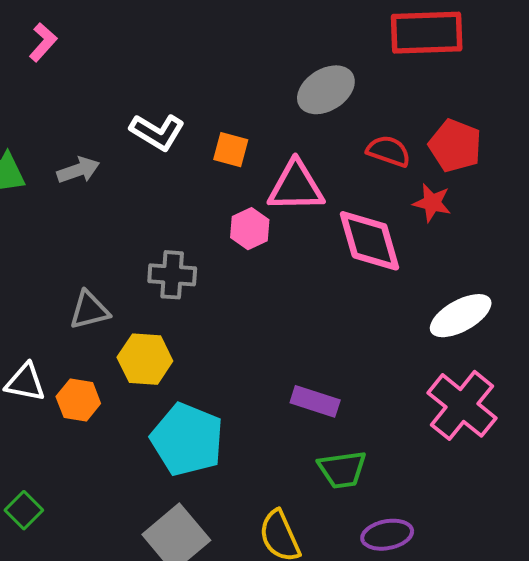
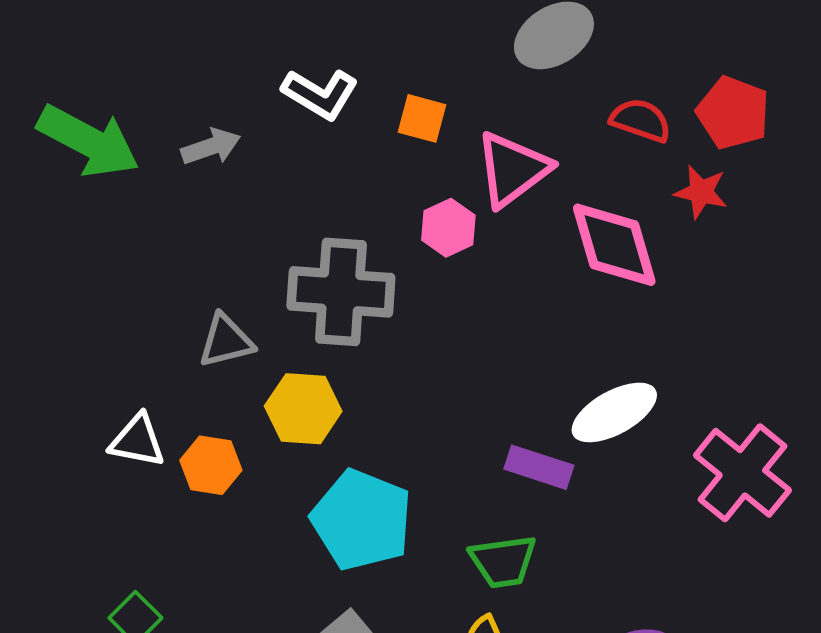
pink triangle: (296, 186) -> (512, 169), turned -36
gray cross: (172, 275) -> (341, 292), size x1.6
white ellipse: (461, 316) -> (614, 412), moved
green trapezoid: (342, 469) -> (503, 561), moved

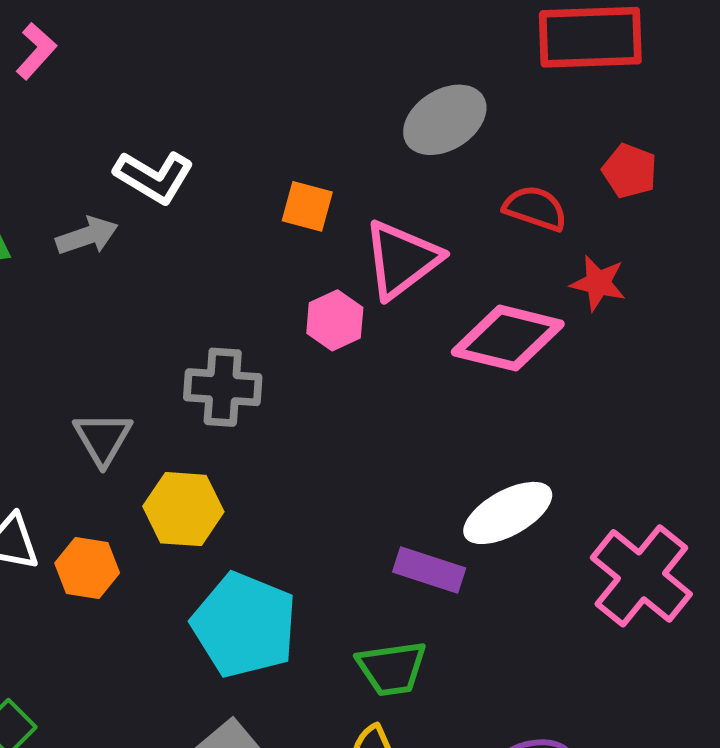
white L-shape: (320, 94) -> (154, 177), moved
red pentagon: (733, 113) -> (630, 171), moved, size x0.7
pink diamond: (614, 245) -> (508, 338), turned -60
gray cross: (341, 292) -> (223, 387), size x0.7
gray triangle: (226, 341) -> (103, 438), turned -46

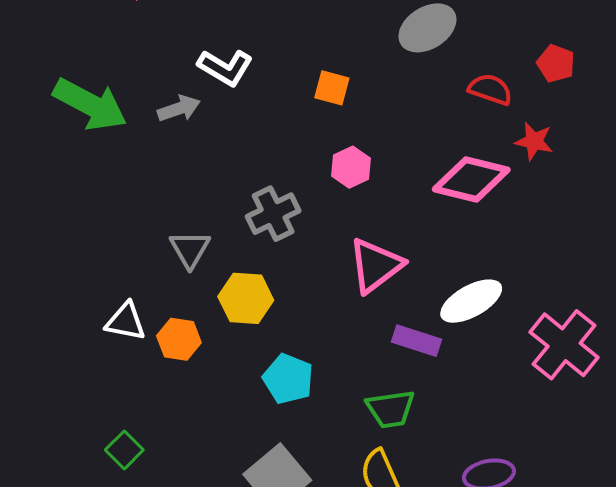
pink triangle: (402, 259) -> (376, 266), moved
gray cross: (223, 387) -> (273, 214), turned -30
cyan pentagon: (244, 625) -> (288, 379), size x0.7

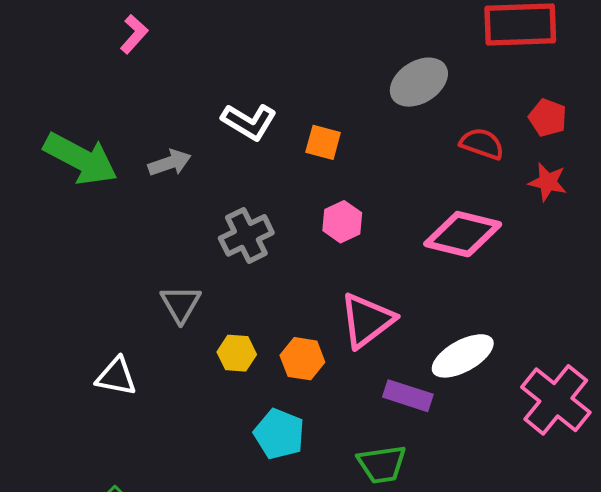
white L-shape: (225, 68) -> (249, 122), moved
red star: (534, 141) -> (548, 182), moved
gray cross: (273, 214) -> (246, 235), moved
yellow hexagon: (246, 298) -> (237, 353), size x0.7
orange hexagon: (179, 339) -> (302, 359), moved

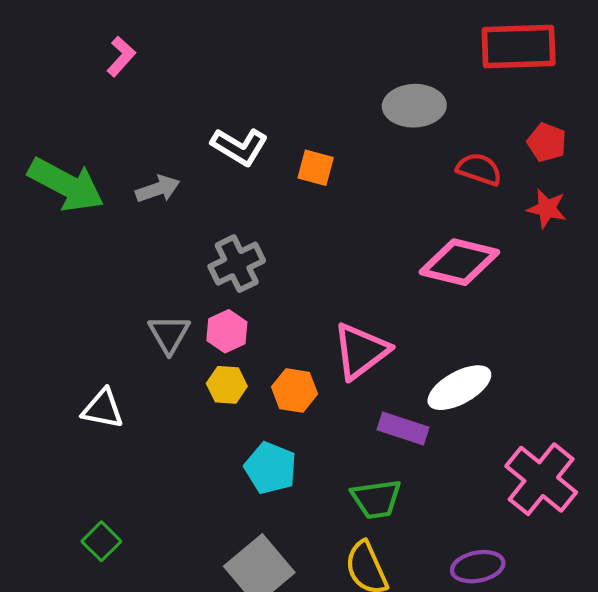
gray ellipse: (419, 82) -> (414, 106), turned 30
pink hexagon: (342, 222) -> (227, 331), moved
pink cross: (556, 400) -> (541, 479), moved

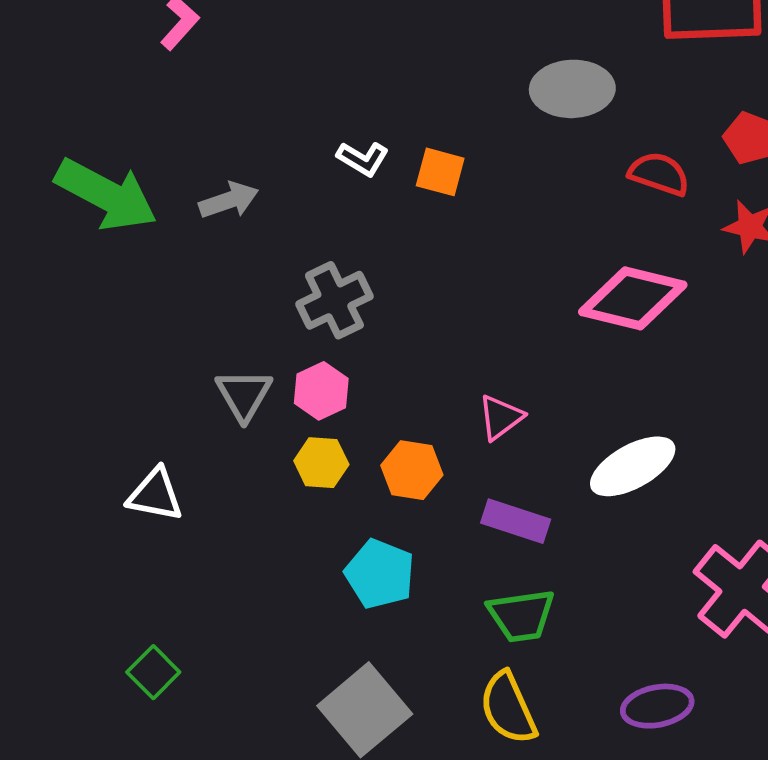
white L-shape: (240, 147) -> (363, 159), moved, size x0.7
pink triangle: (361, 351) -> (501, 417), size x0.6
purple rectangle: (403, 428) -> (516, 521), moved

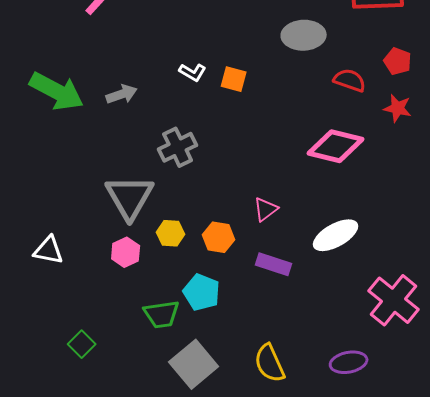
pink hexagon: (321, 391) -> (126, 252), moved
gray triangle: (244, 395) -> (130, 197), size x1.6
white triangle: (155, 495) -> (49, 250), moved
green trapezoid: (521, 615) -> (162, 314), moved

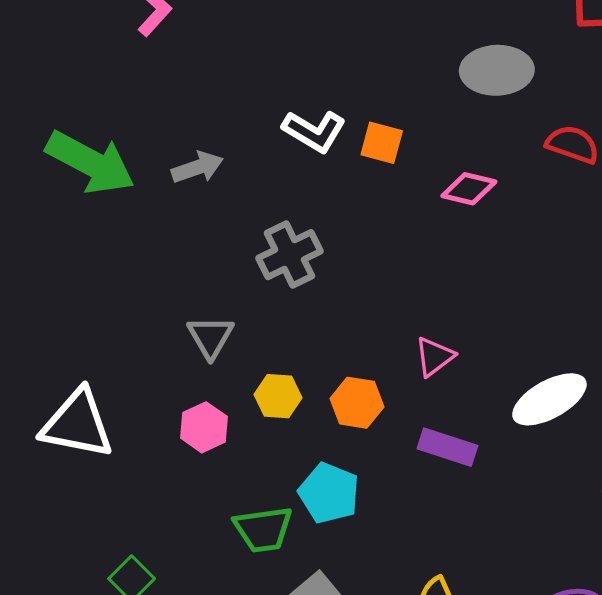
white L-shape: (193, 72) -> (314, 131), size x1.4
pink diamond: (336, 146) -> (469, 189), moved, size x0.6
gray triangle: (130, 197) -> (211, 337), size x0.6
white triangle: (49, 250) -> (77, 424), size x1.5

